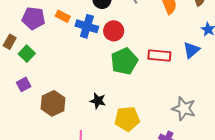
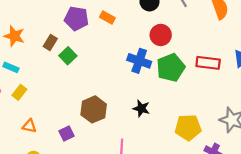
blue cross: (87, 26) -> (139, 61), moved
purple square: (24, 84) -> (66, 133), moved
yellow pentagon: (127, 119) -> (188, 127), moved

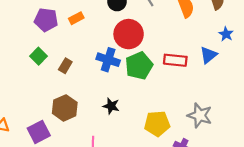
orange rectangle: (107, 18) -> (76, 18), turned -56
red circle: (161, 35) -> (129, 34), size x1.4
brown rectangle: (50, 43) -> (65, 66), moved
purple square: (66, 133) -> (39, 132), size x1.5

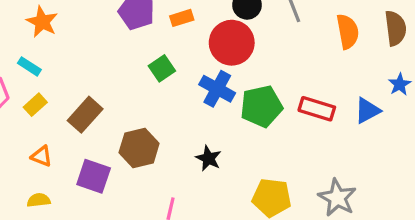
red circle: (129, 34) -> (232, 43), moved
green square: (39, 56) -> (162, 68), moved
brown rectangle: (65, 66) -> (85, 115), moved, size x1.5
purple square: (39, 132) -> (94, 176), turned 35

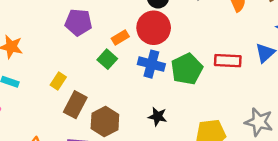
orange rectangle: (182, 18) -> (120, 37), moved
yellow rectangle: (35, 105) -> (58, 81), moved
brown rectangle: (85, 115) -> (75, 105), moved

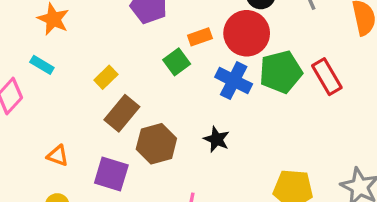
red rectangle: (228, 61) -> (327, 77), moved, turned 45
green pentagon: (187, 69) -> (281, 72), moved
black star: (158, 117) -> (217, 139), moved

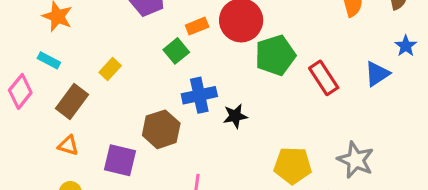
red rectangle: (327, 77) -> (324, 78), moved
blue cross: (234, 81) -> (199, 95), moved, turned -36
brown rectangle: (122, 113) -> (72, 101), moved
black star: (217, 139) -> (235, 116), moved, turned -30

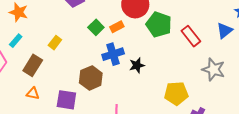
orange rectangle: (197, 26) -> (117, 27), moved
green pentagon: (275, 55) -> (159, 25), turned -30
cyan rectangle: (49, 60) -> (16, 41), turned -72
gray star: (356, 160) -> (213, 69), moved

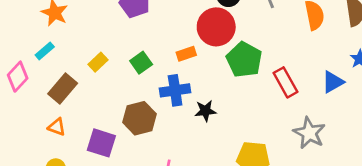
green square: (96, 27) -> (141, 63), moved

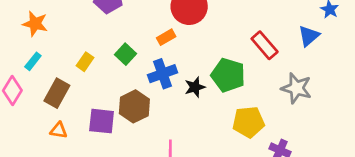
green pentagon: (244, 60) -> (228, 75), moved
purple square: (101, 143) -> (102, 121), moved

